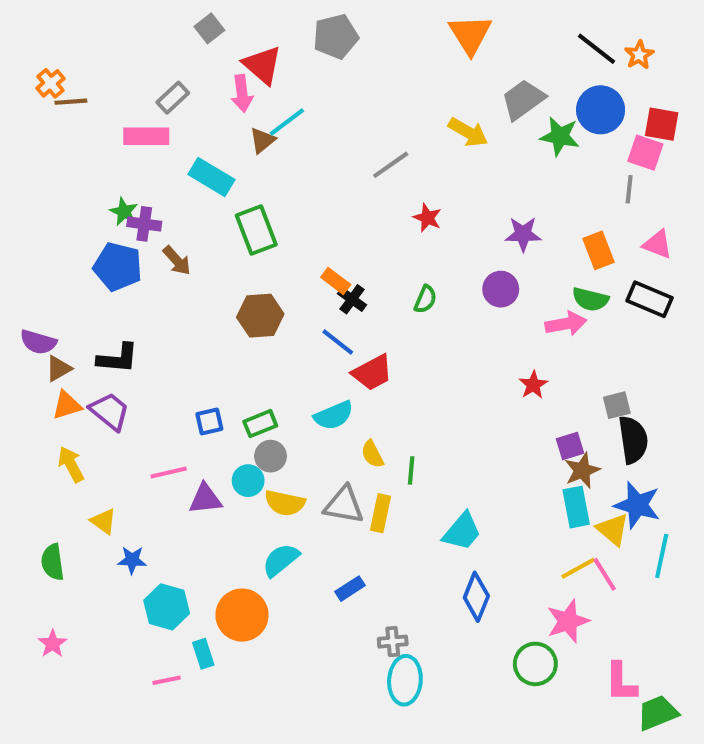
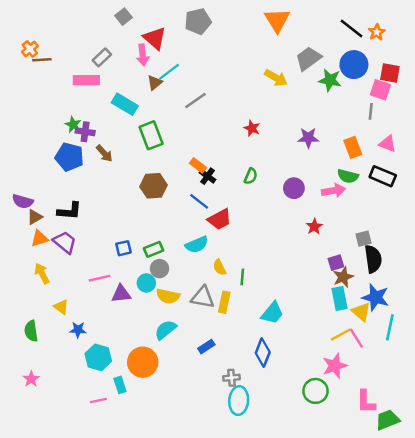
gray line: (391, 165) -> (196, 101), moved
purple circle: (501, 289) -> (294, 188), moved
blue diamond: (476, 597) -> (263, 353), moved

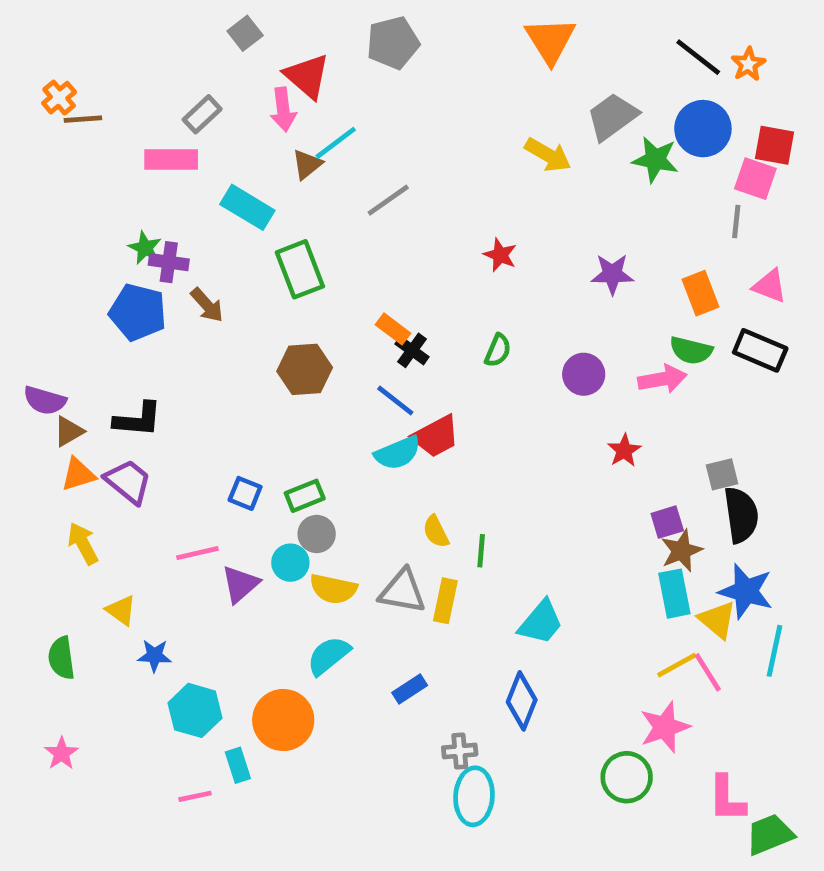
cyan semicircle: (197, 245) -> (398, 453), moved
blue square: (124, 248) -> (245, 493), turned 35
purple triangle: (121, 294) -> (240, 584), turned -35

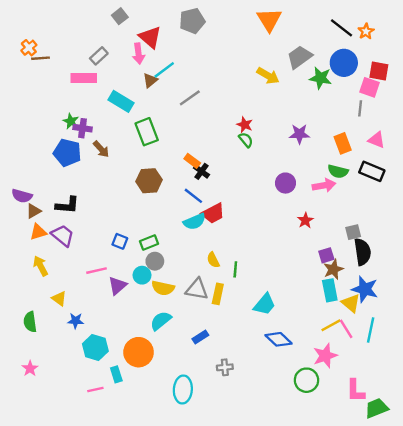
green semicircle: (498, 350) -> (246, 140), moved, turned -63
cyan line: (774, 651) -> (371, 330), moved
blue diamond: (522, 701) -> (278, 339), moved, turned -68
cyan ellipse: (474, 796) -> (183, 390), moved

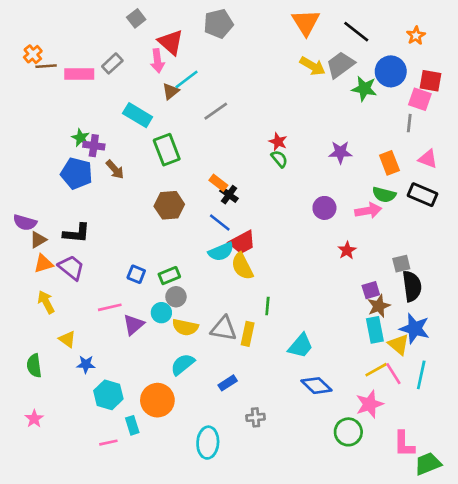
black line: (341, 28) -> (356, 32), moved
yellow arrow: (268, 76) -> (313, 66), moved
pink rectangle: (84, 78) -> (79, 74), moved
yellow semicircle: (213, 260) -> (242, 266), moved, size x1.5

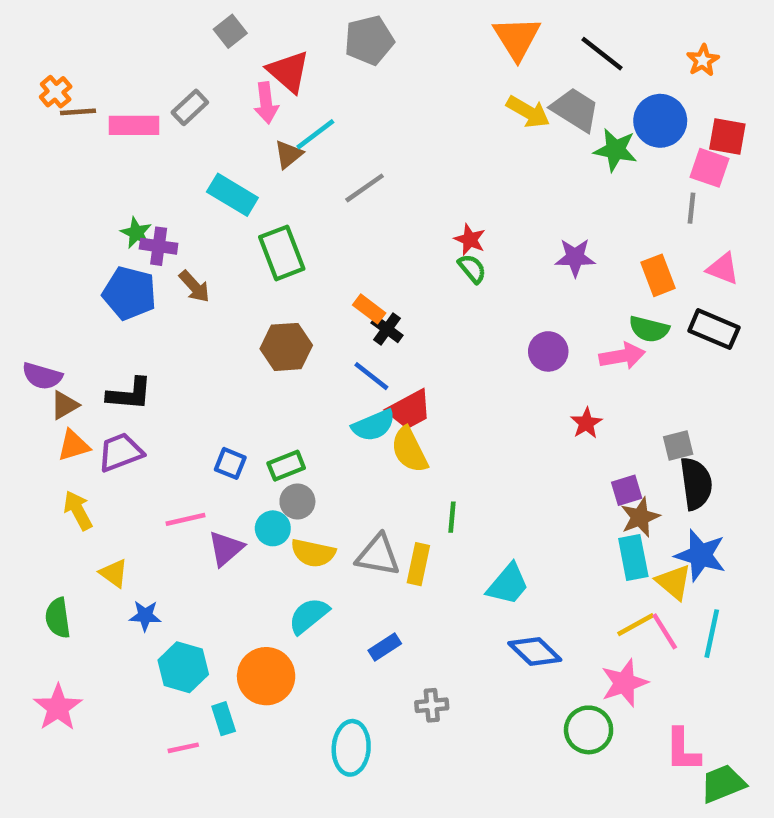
gray trapezoid: (340, 65) -> (575, 110), turned 68
purple trapezoid: (71, 268) -> (121, 452), turned -60
pink star: (34, 419) -> (58, 707), size x1.5

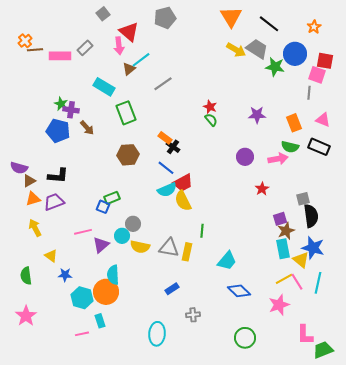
green rectangle: (286, 466) -> (112, 198), moved
cyan semicircle: (309, 616) -> (113, 275), moved, turned -54
orange circle: (266, 676) -> (106, 292), moved
green circle: (589, 730) -> (245, 338), moved

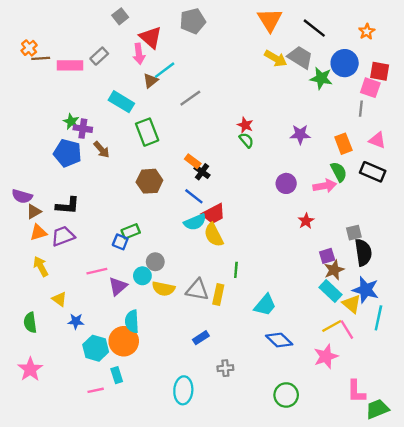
green semicircle: (290, 147) -> (339, 172), turned -132
cyan rectangle: (283, 249) -> (331, 291), turned -36
cyan line: (318, 283) -> (378, 318), moved

